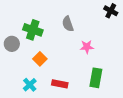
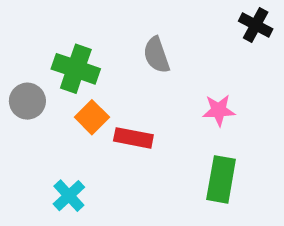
pink star: (87, 47) -> (219, 110), moved
orange square: (40, 59) -> (92, 117), moved
red rectangle: (60, 84) -> (133, 138), moved

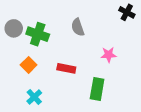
gray circle: (27, 101) -> (14, 28), moved
orange square: (92, 117) -> (29, 65), moved
green rectangle: (221, 179) -> (97, 89), moved

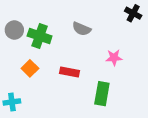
gray semicircle: (78, 27) -> (82, 29), turned -48
cyan cross: (34, 97) -> (12, 102), moved, turned 35

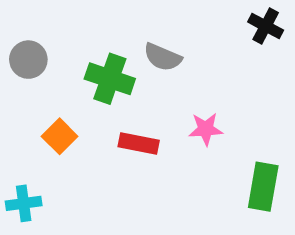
green cross: (40, 36) -> (110, 79), moved
pink star: (114, 58) -> (206, 129), moved
green rectangle: (102, 94) -> (263, 187), moved

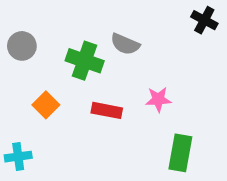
green rectangle: (263, 187) -> (180, 153), moved

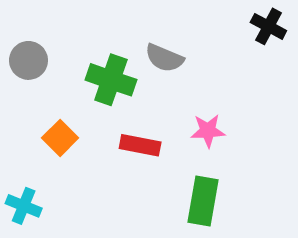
green rectangle: (180, 153) -> (203, 201), moved
cyan cross: (18, 157) -> (24, 206), turned 30

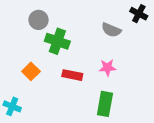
gray semicircle: (164, 58) -> (111, 30), moved
gray circle: (28, 60) -> (38, 20), moved

